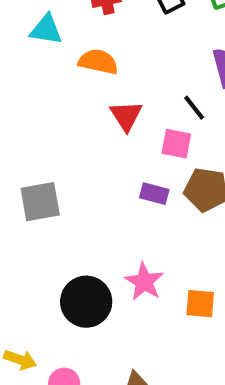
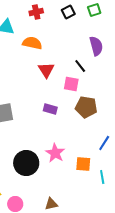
purple rectangle: (154, 194) -> (50, 109), moved

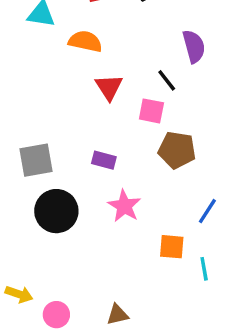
purple rectangle: (50, 109) -> (104, 160), moved
pink star: (55, 153) -> (124, 206), moved
black circle: (26, 163) -> (56, 211), moved

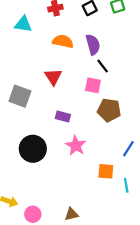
orange semicircle: (85, 41) -> (63, 41), moved
purple semicircle: (194, 46) -> (93, 45), moved
red triangle: (109, 87) -> (53, 77), moved
gray square: (36, 160) -> (20, 96), moved, turned 30

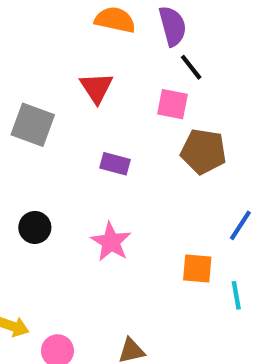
pink star: (76, 146) -> (111, 242), moved
black circle: (33, 149) -> (35, 227), moved, size x0.6

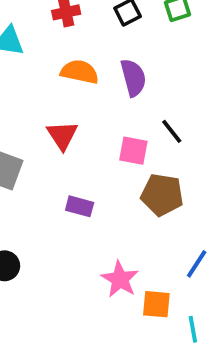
black line: (191, 67) -> (172, 131), moved
pink star: (111, 242) -> (120, 279), moved

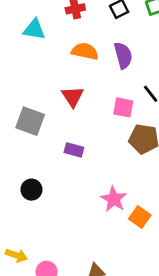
purple rectangle: (80, 206) -> (74, 150), moved
orange square: (156, 304) -> (140, 217), turned 30

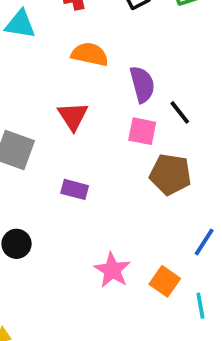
purple semicircle: (123, 55) -> (142, 84), moved
pink star: (114, 199) -> (112, 270), moved

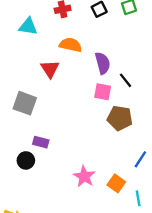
red triangle: (73, 116) -> (50, 69), moved
purple rectangle: (75, 189) -> (41, 142), moved

